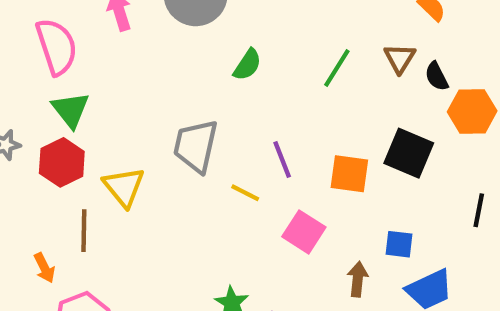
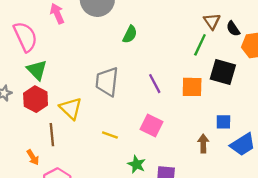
green line: (337, 68) -> (200, 45), moved
yellow line: (245, 193) -> (110, 135), moved
pink square: (304, 232) -> (151, 125), moved

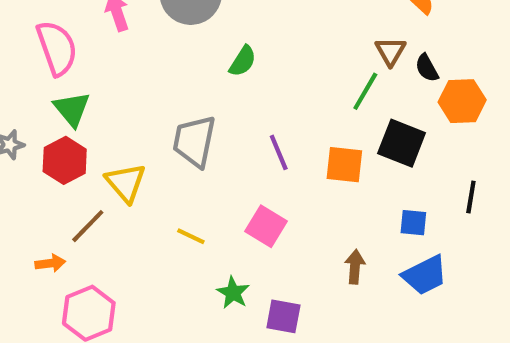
blue square: (223, 122) -> (413, 223), moved
brown line: (52, 135) -> (88, 226), turned 45
orange arrow: (33, 157) -> (50, 263), turned -70

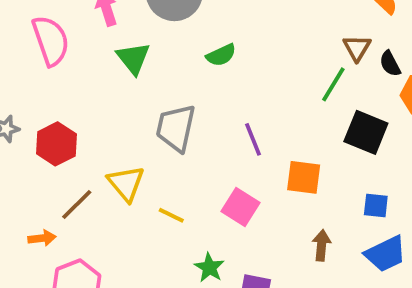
green semicircle: (243, 61) -> (221, 55), turned 32
green triangle: (72, 109) -> (133, 58), moved
orange square: (344, 165) -> (304, 177), moved
yellow triangle: (126, 183) -> (126, 183), moved

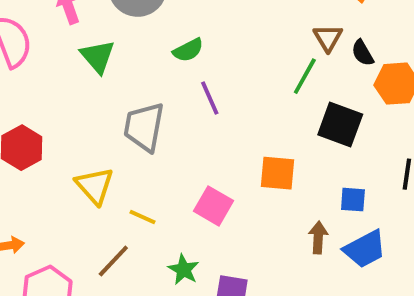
purple line: (253, 139) -> (210, 98), moved
brown line: (77, 205) -> (113, 261), moved
brown arrow: (321, 245) -> (318, 237), moved

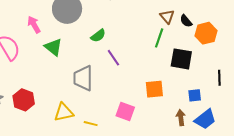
yellow triangle: (95, 186) -> (64, 112), turned -50

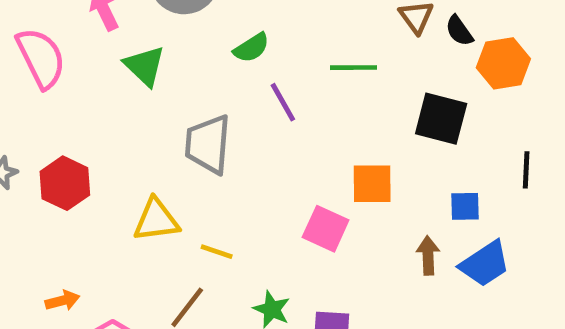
green line: (159, 38) -> (354, 68), moved, turned 66
pink square: (125, 112) -> (326, 229), moved

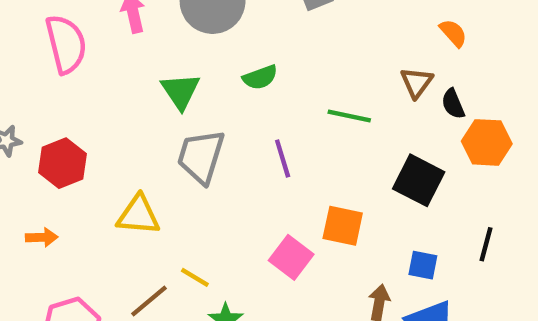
green triangle: (145, 66) -> (180, 91), moved
purple line: (283, 102) -> (283, 158), moved
yellow line: (217, 252) -> (195, 277), moved
orange arrow: (62, 301) -> (42, 237), moved

